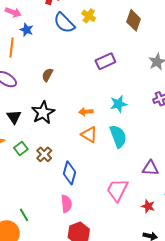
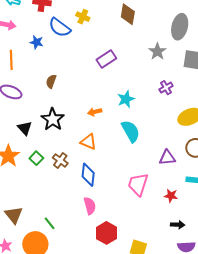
blue star: (27, 30) -> (37, 42), moved
orange triangle: (89, 135) -> (88, 142), moved

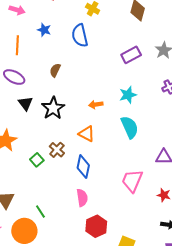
blue semicircle: (60, 27) -> (80, 36), moved, turned 35
purple rectangle: (106, 59) -> (131, 55), moved
black triangle: (25, 128) -> (26, 103), moved
green square: (36, 158) -> (37, 160), moved

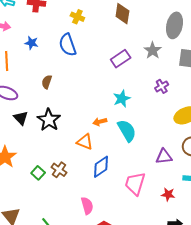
orange arrow: (96, 105) -> (100, 122), moved
brown cross: (57, 150) -> (59, 170), moved
blue diamond: (83, 167) -> (101, 167), moved, turned 50

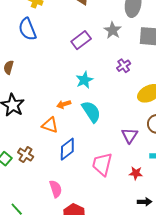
purple triangle: (164, 156) -> (130, 135), turned -48

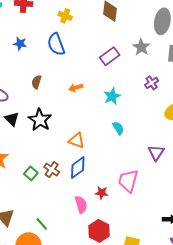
orange arrow: (64, 104) -> (76, 88), moved
cyan semicircle: (91, 112) -> (118, 128), size x0.6
blue diamond: (67, 149) -> (78, 168), moved
red star: (136, 173) -> (102, 193), moved

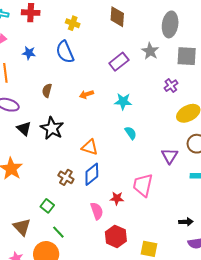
purple cross: (152, 83) -> (171, 86), moved
cyan star: (112, 96) -> (123, 101), turned 30
green square: (31, 173) -> (47, 206), moved

